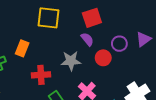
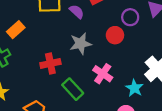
purple semicircle: (87, 39) -> (77, 12), moved
orange rectangle: (22, 48) -> (16, 30), moved, turned 35

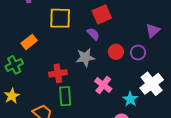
purple semicircle: (77, 12) -> (93, 34), moved
purple circle: (130, 17) -> (138, 53), moved
green rectangle: (73, 89) -> (65, 96), moved, turned 36

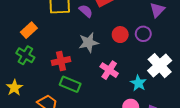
purple semicircle: (93, 34) -> (86, 11), moved
green cross: (14, 65) -> (25, 55), moved, turned -30
green rectangle: (65, 96) -> (70, 84), turned -60

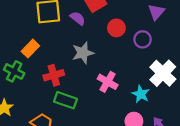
orange rectangle: (29, 30) -> (30, 49), moved
red circle: (120, 35) -> (116, 28), moved

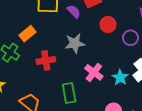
cyan star: (141, 94) -> (120, 78), moved
green rectangle: (65, 100) -> (69, 93), moved, turned 54

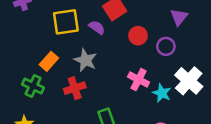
gray star: (75, 43) -> (85, 60), moved, turned -30
pink cross: (94, 72) -> (139, 80), moved

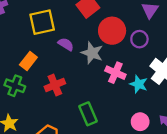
purple semicircle: (97, 27) -> (66, 44), moved
red circle: (138, 36) -> (112, 31), size x1.5
gray star: (85, 60) -> (92, 53), moved

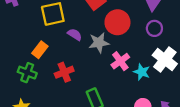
purple circle: (139, 39) -> (154, 28), moved
gray star: (92, 53) -> (99, 43), turned -30
pink cross: (115, 73) -> (120, 61), turned 30

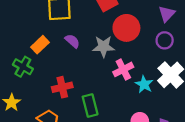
purple semicircle: (75, 34) -> (72, 41), moved
red cross: (64, 72) -> (62, 87), moved

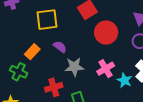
gray star: (103, 47) -> (74, 67), moved

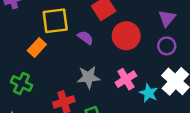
purple semicircle: (60, 47) -> (85, 38), moved
orange rectangle: (32, 52) -> (37, 47), moved

